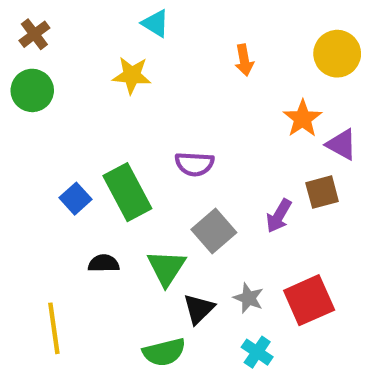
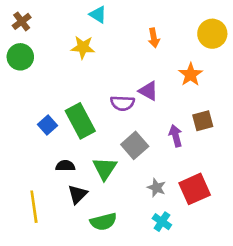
purple triangle: (341, 145) -> (148, 91), moved
purple arrow: (279, 216) -> (176, 136), turned 135
black triangle: (199, 309) -> (77, 194), moved

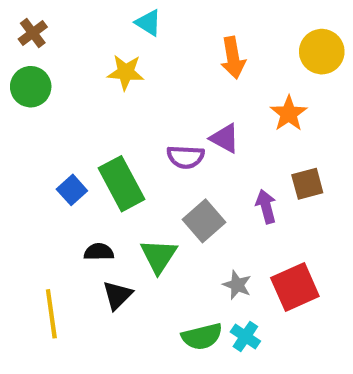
orange arrow: (154, 38) -> (233, 58), size x1.4
green semicircle: (103, 222) -> (202, 337), moved

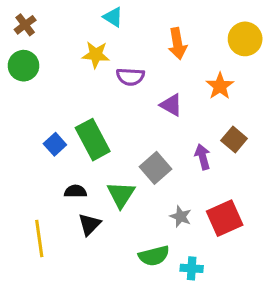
purple semicircle: (186, 157) -> (130, 77), moved
brown square: (307, 184) -> (234, 140), turned -35
cyan cross: (245, 337) -> (192, 268), moved, turned -30

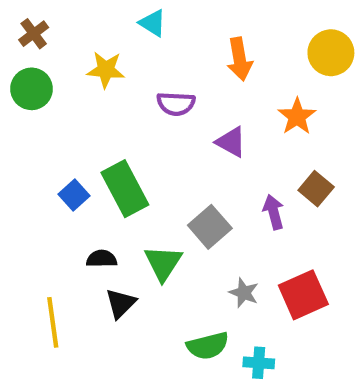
yellow star: (96, 55) -> (106, 70), moved

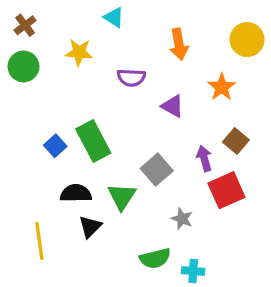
black semicircle: (102, 259) -> (76, 193), size x1.4
red square: (303, 295) -> (226, 190), moved

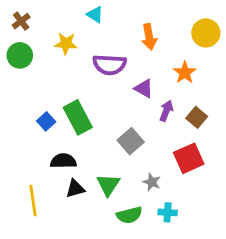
purple semicircle: (131, 78) -> (110, 65), size x1.4
purple arrow: (204, 158) -> (166, 111), moved, turned 36
green triangle: (122, 196) -> (108, 185), moved
black triangle: (90, 227) -> (75, 189), turned 30
cyan cross: (193, 271) -> (168, 212), moved

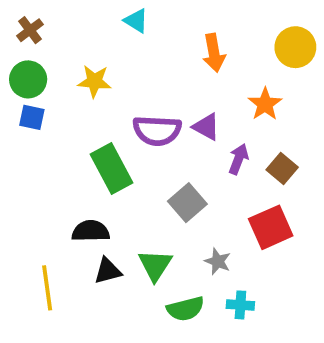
yellow star: (66, 44) -> (94, 81), moved
purple semicircle: (110, 65) -> (157, 131), moved
blue square: (46, 121) -> (32, 117), moved, turned -36

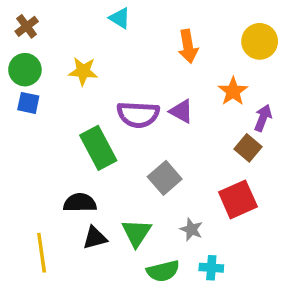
purple arrow: (239, 159) -> (263, 118), moved

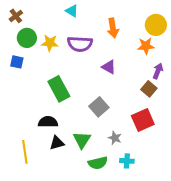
green circle: (25, 70) -> (27, 38), moved
orange star: (233, 91) -> (146, 46), moved, turned 30
purple semicircle: (138, 115) -> (80, 44), moved

